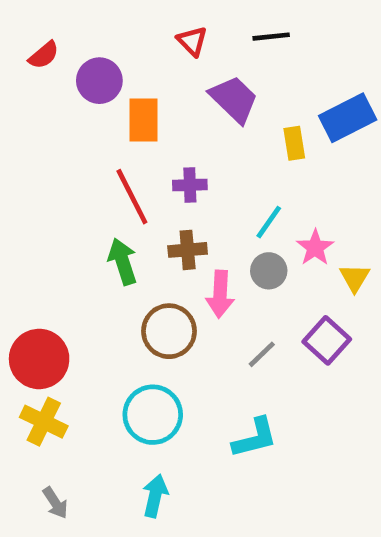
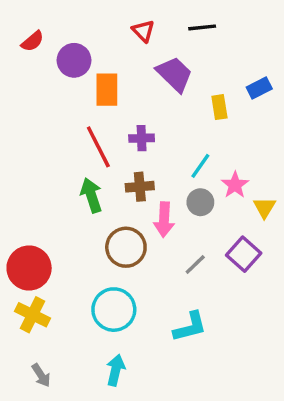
blue rectangle: (348, 118) -> (259, 88), size x0.6

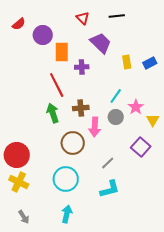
blue rectangle: (259, 88) -> (150, 63), moved
purple cross: (142, 138) -> (82, 67), moved
gray line: (195, 265) -> (108, 163), moved

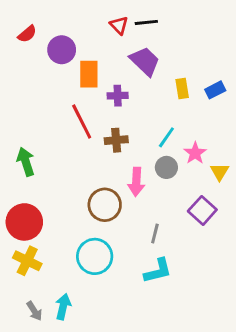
black line: (117, 16) -> (146, 22), moved
brown cross: (81, 108) -> (116, 140), moved
green arrow: (53, 113) -> (26, 162), moved
gray line: (108, 163) -> (155, 233), turned -32
cyan arrow: (67, 214) -> (63, 307), moved

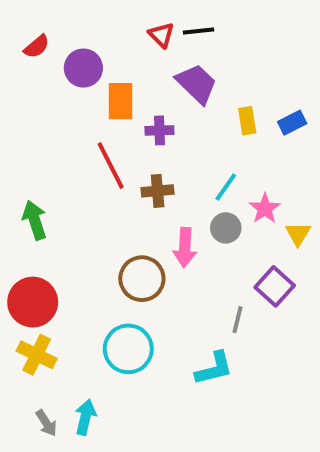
gray line: (155, 233) -> (237, 320), moved

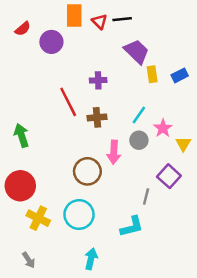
purple trapezoid: (197, 84) -> (137, 52), moved
orange rectangle: (120, 101) -> (74, 16), moved
yellow cross: (37, 355) -> (38, 218), moved
cyan arrow: (85, 417) -> (91, 259), moved

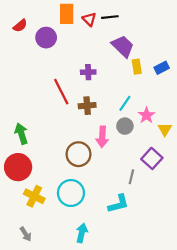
green arrow: (21, 135) -> (21, 134), moved

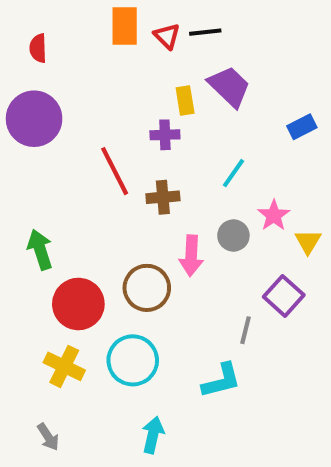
red semicircle: (20, 26) -> (38, 48), turned 128
purple circle: (46, 38) -> (34, 119), moved, size x1.4
yellow rectangle: (137, 67) -> (185, 101), moved
cyan line: (125, 103) -> (233, 173), moved
red circle: (18, 167) -> (78, 304), moved

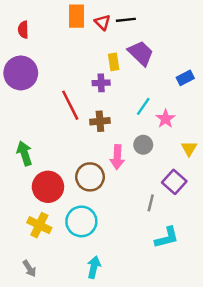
pink star: (274, 215) -> (166, 119), moved
cyan L-shape: (221, 381) -> (167, 238), moved

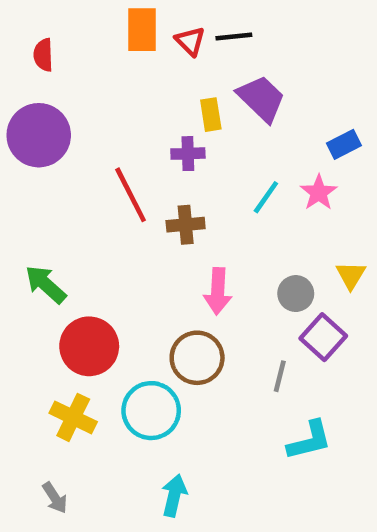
pink star: (166, 119) -> (319, 193), moved
gray circle: (143, 145) -> (296, 294), moved
green arrow: (24, 153) -> (46, 284), turned -30
brown circle: (90, 177) -> (197, 358), moved

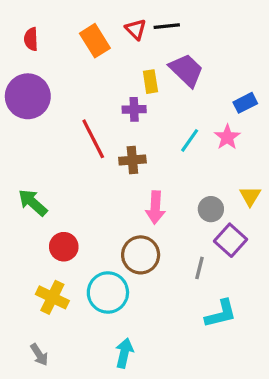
orange rectangle: (142, 30) -> (95, 41), moved, turned -32
red circle: (89, 346) -> (64, 247), size x0.7

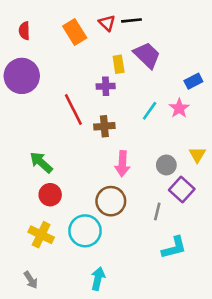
green arrow: (33, 203) -> (41, 162), moved

